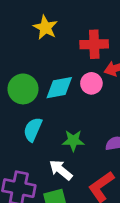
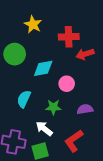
pink circle: (91, 83) -> (67, 84), moved
green circle: (23, 89) -> (15, 54), moved

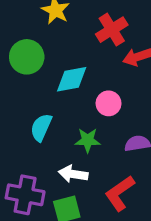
red cross: (69, 37) -> (112, 30), turned -30
white arrow: (44, 129) -> (73, 174), turned -30

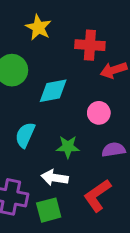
red cross: (112, 30) -> (90, 45), turned 36
pink circle: (109, 103) -> (99, 113), moved

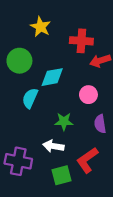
cyan semicircle: (25, 135) -> (30, 98), moved
purple semicircle: (114, 150) -> (100, 124), turned -90
green square: (49, 210) -> (62, 175), moved

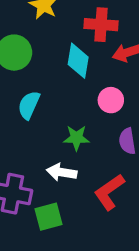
cyan diamond: (52, 77) -> (78, 61), moved, turned -70
green square: (62, 175) -> (49, 217), moved

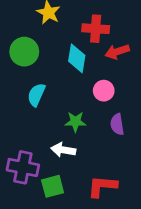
red L-shape: (109, 192) -> (102, 186), moved, turned 40

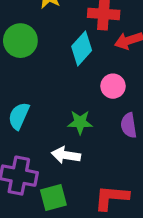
cyan diamond: (77, 58) -> (82, 48), turned 32
cyan semicircle: (36, 95) -> (19, 116), moved

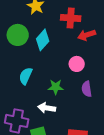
cyan diamond: (82, 48) -> (43, 40), moved
cyan semicircle: (19, 116) -> (26, 76), moved

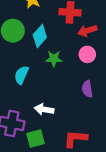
pink circle: (77, 64) -> (87, 54), moved
green star: (56, 87) -> (54, 59), moved

